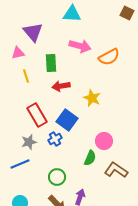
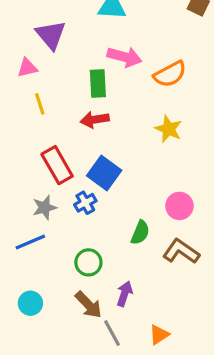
green rectangle: (51, 63) -> (98, 84), moved
yellow star: (92, 98) -> (168, 129), moved
pink circle: (104, 141) -> (179, 206), moved

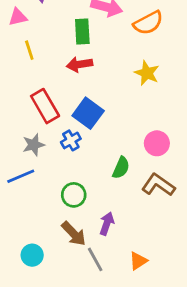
cyan circle: (30, 303) -> (32, 255), moved

